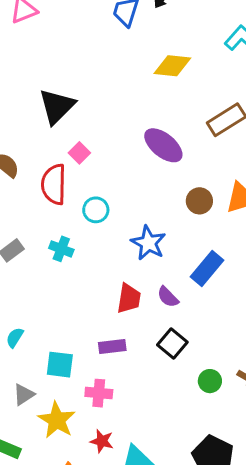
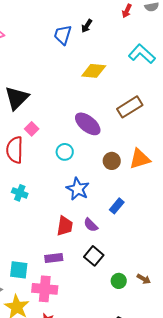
cyan circle: (96, 210) -> (65, 152), moved
blue rectangle: (207, 268) -> (117, 206), size x0.7
pink cross: (99, 393) -> (45, 289), size x1.4

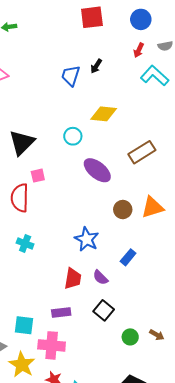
cyan L-shape: (142, 54) -> (155, 76), moved
pink square: (32, 129) -> (38, 176), turned 32
cyan circle: (65, 152) -> (73, 136), moved

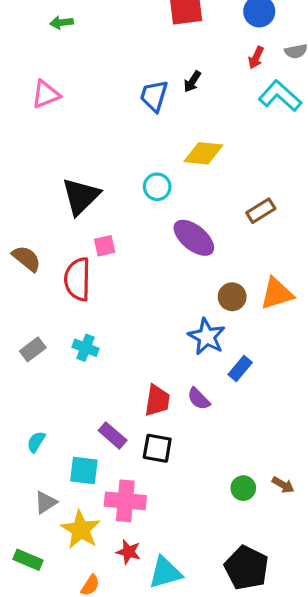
brown rectangle: (142, 152) -> (261, 211), size x0.7
blue star: (87, 239) -> (207, 337), moved
black square: (104, 310) -> (157, 448), moved, turned -30
purple rectangle: (61, 313) -> (113, 435), moved, turned 48

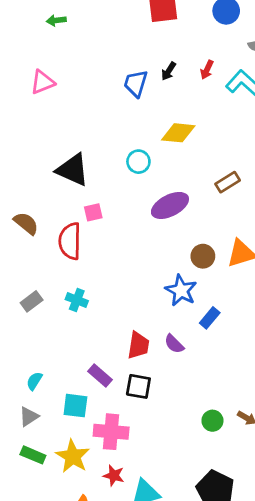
red arrow: (256, 58) -> (207, 70), moved
black triangle: (81, 196) -> (73, 170), turned -51
purple ellipse: (194, 238) -> (170, 205), turned -66
gray triangle: (46, 502) -> (29, 417), moved
green rectangle: (28, 560) -> (33, 455), moved

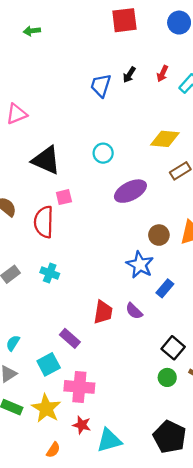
pink triangle: (42, 82) -> (16, 114), moved
yellow diamond: (178, 133) -> (165, 139), moved
black square: (138, 386) -> (173, 348), moved, turned 30
cyan square: (75, 406) -> (49, 364), turned -35

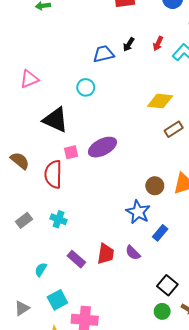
blue trapezoid: (101, 85) -> (104, 54), turned 60
cyan circle: (103, 153) -> (86, 87), moved
purple ellipse: (130, 191) -> (102, 147), moved
purple rectangle: (70, 338) -> (76, 259), moved
cyan semicircle: (13, 343) -> (41, 270), moved

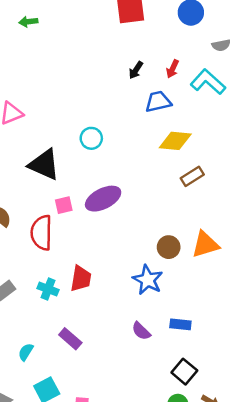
blue trapezoid: (104, 54) -> (158, 102), moved
cyan circle: (86, 87) -> (91, 138), moved
blue rectangle: (160, 233) -> (180, 324), moved, turned 56
red trapezoid: (106, 254) -> (81, 279), moved

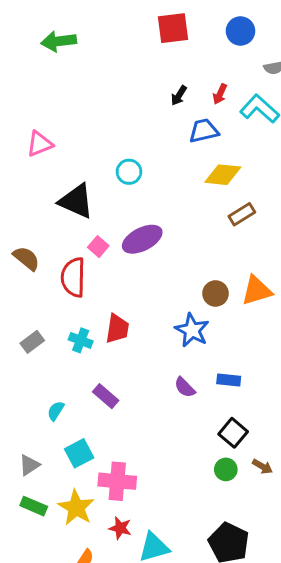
green arrow: (28, 22) -> (59, 41), size x1.6
pink square: (64, 205) -> (98, 247), turned -36

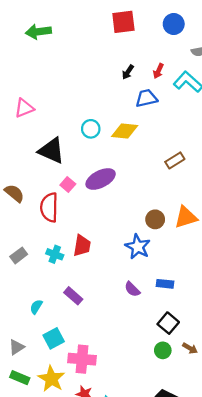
yellow diamond: (223, 175) -> (125, 131), moved

